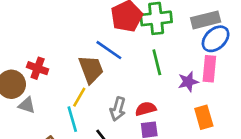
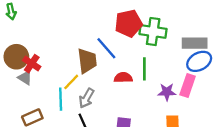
red cross: (38, 68) -> (32, 64), moved
gray arrow: (118, 109) -> (86, 98), moved
red semicircle: (146, 109) -> (123, 78), moved

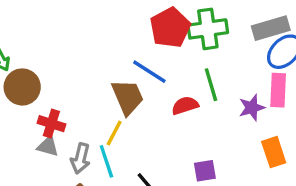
brown circle: (16, 57) -> (22, 87), moved
gray arrow: (86, 98) -> (80, 158), moved

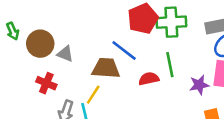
brown circle: (22, 87) -> (40, 44), moved
brown trapezoid: (128, 97) -> (106, 68), turned -68
gray triangle: (48, 146) -> (65, 54), moved

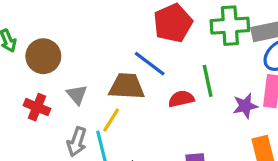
green cross: (171, 22) -> (230, 26), moved
gray triangle: (65, 54) -> (77, 95), moved, turned 30
red cross: (46, 83) -> (37, 107), moved

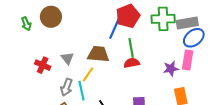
brown circle: (43, 56) -> (51, 17), moved
blue line: (150, 64) -> (114, 29), moved, turned 75
green line: (208, 81) -> (131, 48), moved

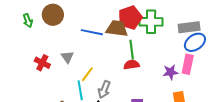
green cross: (163, 19) -> (151, 22), moved
blue line: (114, 29) -> (92, 32), moved, turned 75
brown trapezoid: (98, 54) -> (117, 28), moved
gray arrow: (66, 87) -> (104, 89), moved

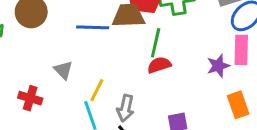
green line: (132, 50) -> (156, 43), turned 30
red cross: (42, 63) -> (30, 98), moved

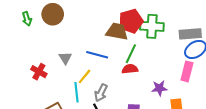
blue line: (93, 27) -> (97, 55), moved
purple star: (218, 66) -> (159, 88), moved

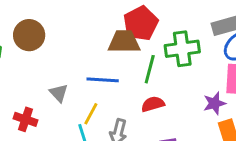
green cross: (152, 26) -> (182, 49), moved
red semicircle: (130, 69) -> (153, 104), moved
purple star: (159, 88) -> (214, 103), moved

